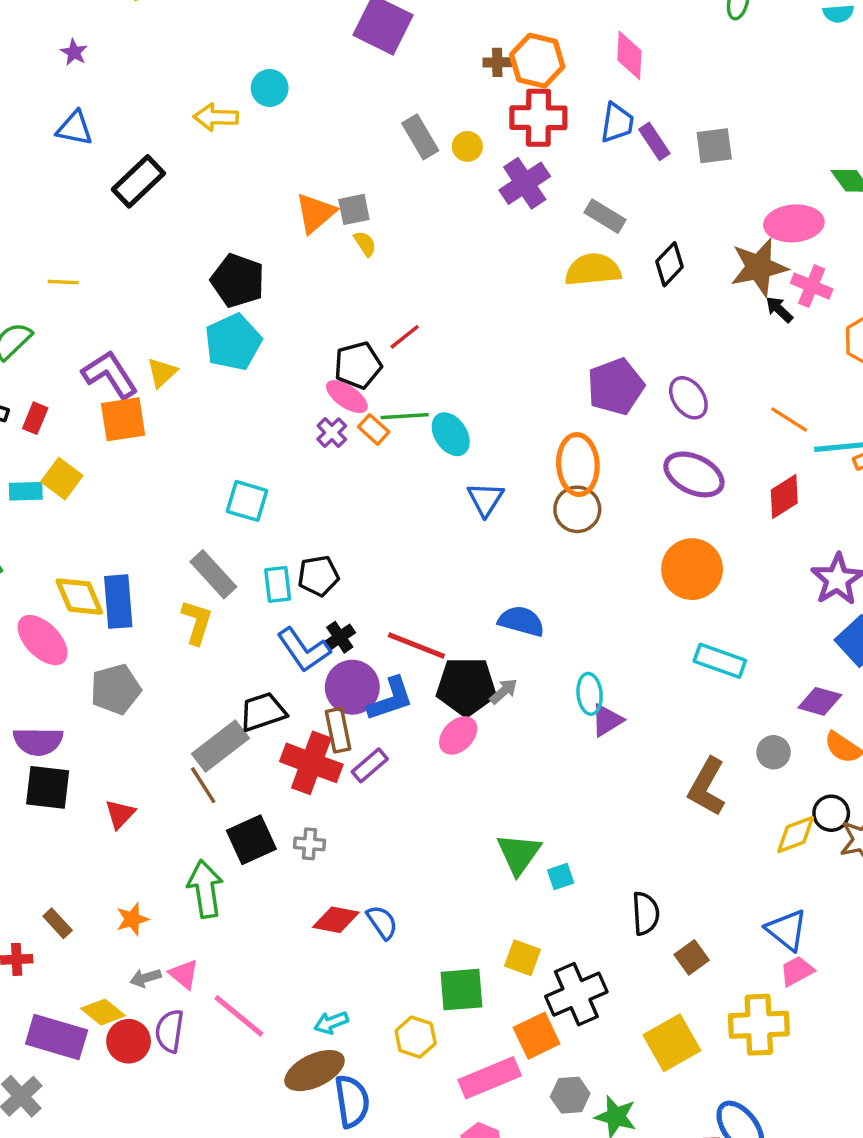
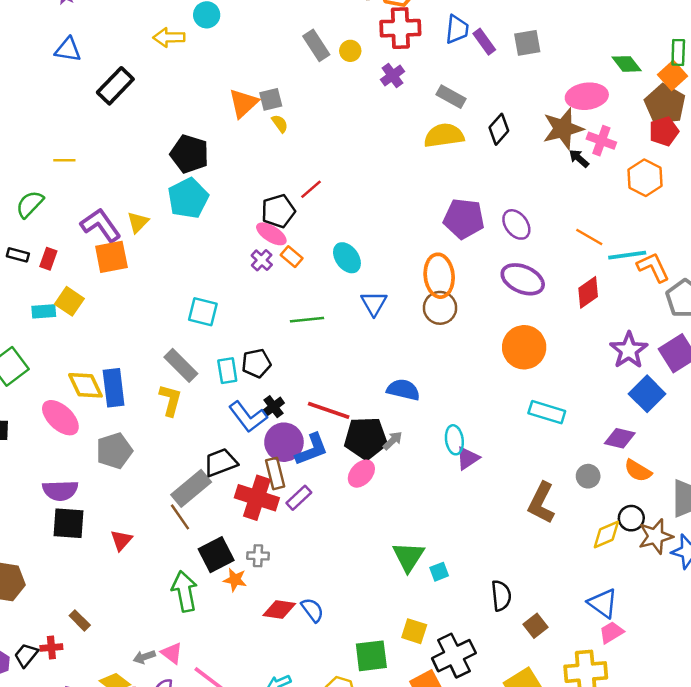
purple cross: (525, 183) -> (393, 76), size x0.7
purple pentagon: (616, 387) -> (464, 219), turned 30
green line: (405, 416) -> (307, 320), moved
orange star: (132, 919) -> (235, 580), moved, turned 30

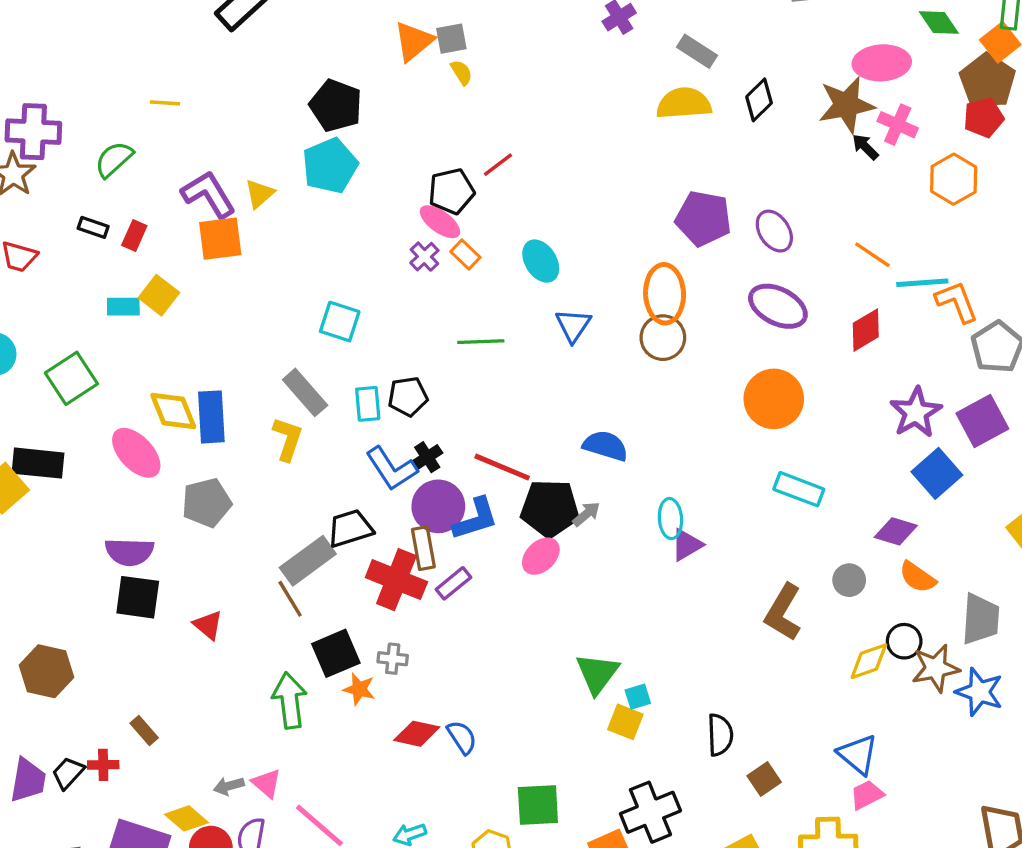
red triangle: (121, 540) -> (208, 625), turned -35
yellow square: (414, 631) -> (625, 722), moved

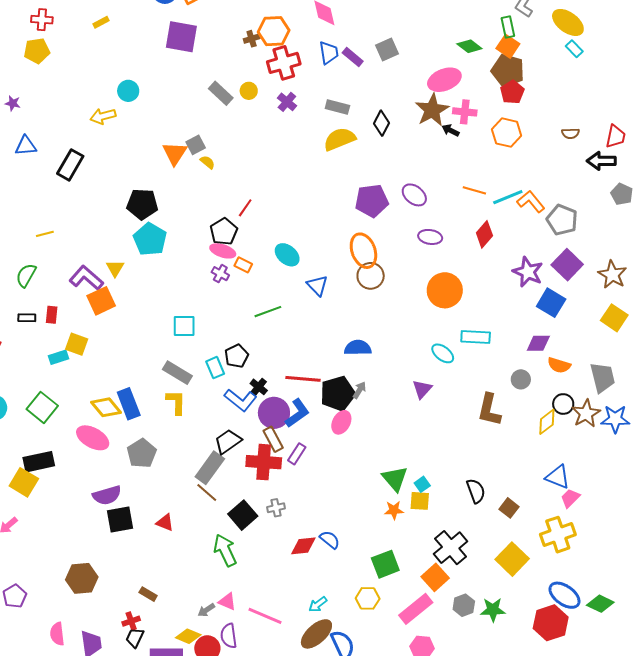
purple ellipse: (778, 306) -> (430, 237), size x0.7
cyan ellipse: (670, 519) -> (443, 353), moved, turned -30
orange star: (359, 689) -> (394, 510), moved
black trapezoid: (68, 773) -> (135, 638), moved

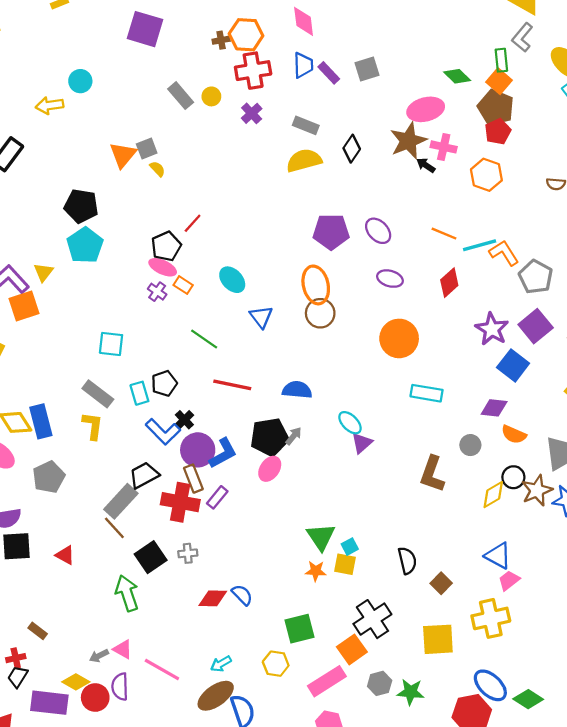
green line: (268, 312) -> (204, 339), turned 48
cyan ellipse: (443, 353) -> (350, 423), moved
red line: (303, 379) -> (232, 385), moved
yellow square: (512, 559) -> (438, 639), turned 36

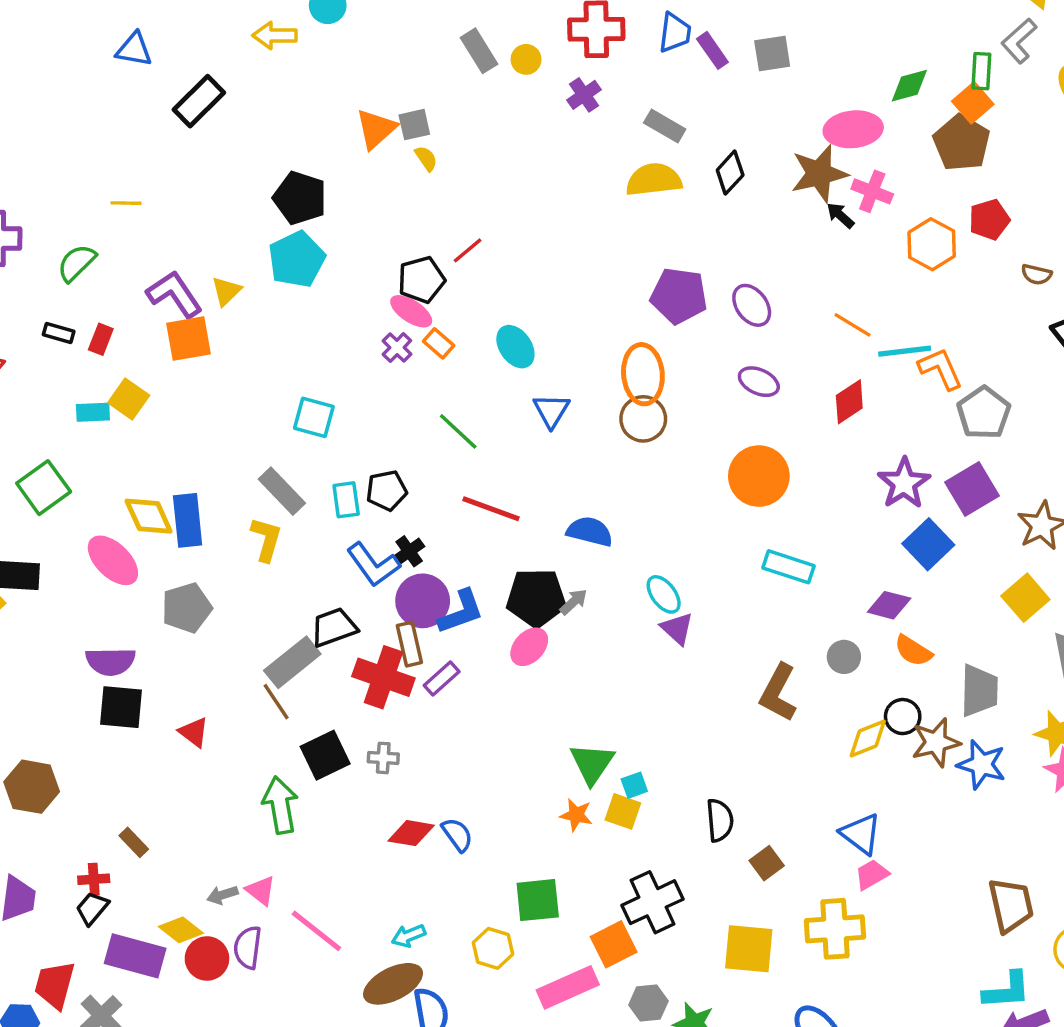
green diamond: (457, 76) -> (909, 86), turned -68
red pentagon: (498, 132) -> (989, 220), moved
purple triangle: (362, 443) -> (677, 629), turned -45

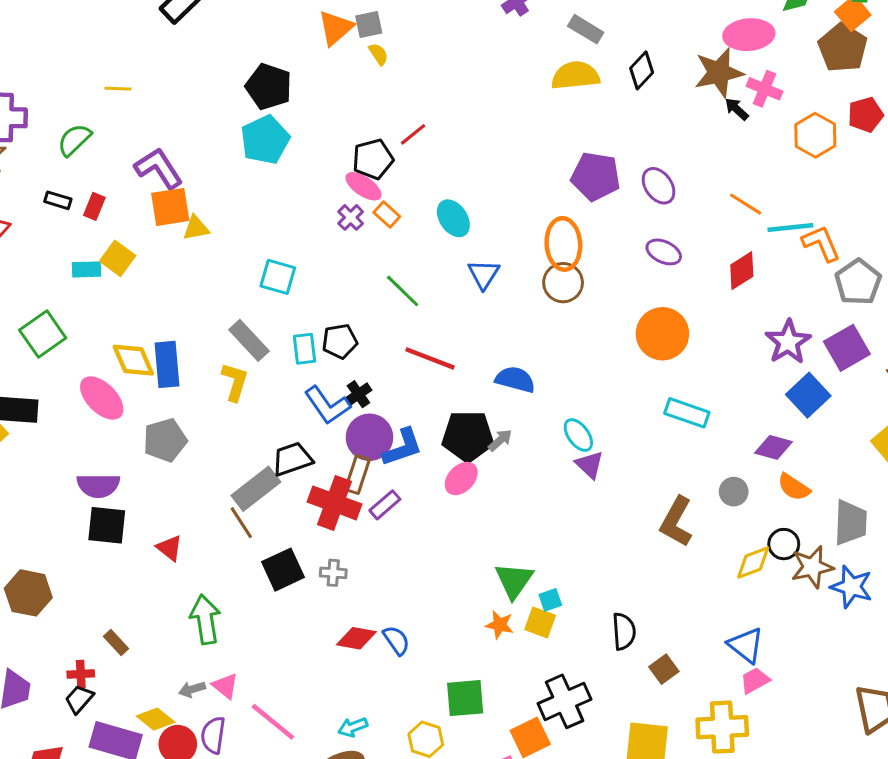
yellow triangle: (226, 291) -> (196, 228), moved, turned 32
brown rectangle: (409, 644) -> (357, 475), turned 30
green arrow: (280, 805) -> (205, 619), moved

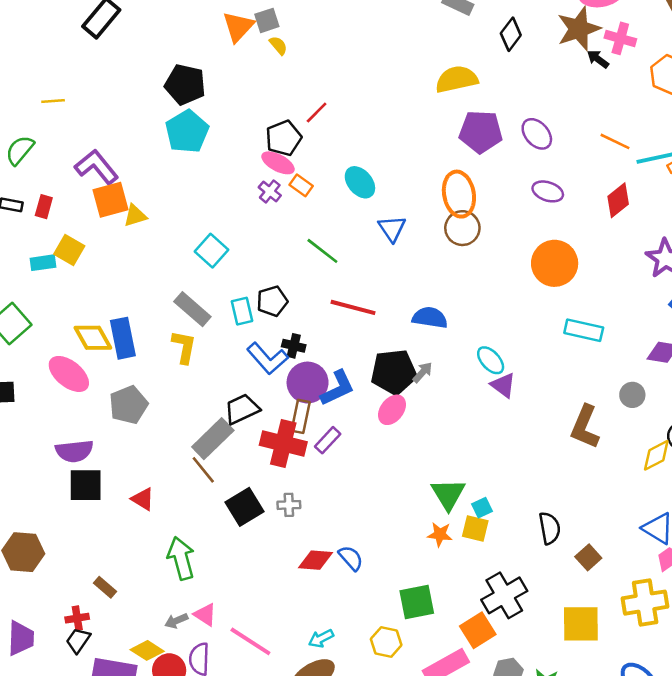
yellow semicircle: (575, 76) -> (457, 79), moved
cyan square: (278, 277) -> (212, 251), turned 32
black cross: (358, 394) -> (294, 346), turned -35

